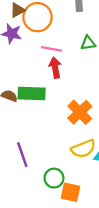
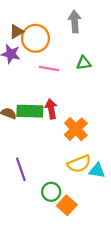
red arrow: (55, 68) -> (51, 109), moved
orange square: (70, 192) -> (67, 205), turned 30

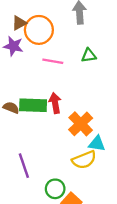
cyan triangle: (97, 171) -> (97, 144), moved

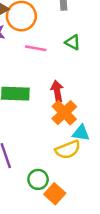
green triangle: (89, 55) -> (73, 42), turned 35
red arrow: (55, 103) -> (57, 91), moved

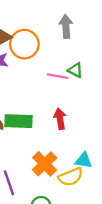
pink line: (36, 48) -> (58, 76), moved
orange cross: (64, 113) -> (45, 164), moved

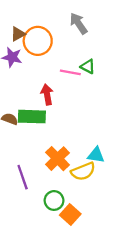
gray arrow: (66, 26) -> (78, 23), turned -30
red arrow: (60, 119) -> (47, 94), moved

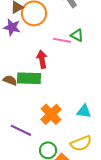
yellow semicircle: (83, 171) -> (81, 143), moved
purple line: (23, 177) -> (21, 130), turned -45

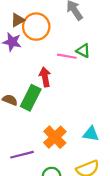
green rectangle: (29, 78) -> (31, 98), turned -65
purple line: (21, 130) -> (22, 155), turned -40

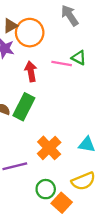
red arrow: (45, 77) -> (31, 71), moved

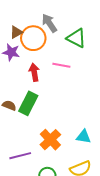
gray arrow: (70, 15) -> (49, 23), moved
green triangle: (79, 58) -> (76, 38), moved, size x1.5

